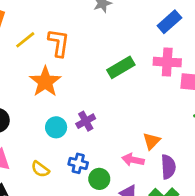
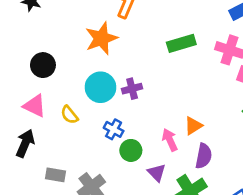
cyan circle: (56, 127) -> (100, 87), size x1.4
pink arrow: (133, 160) -> (170, 140), turned 40
yellow semicircle: (40, 169) -> (69, 115), moved

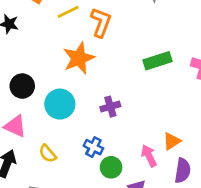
cyan circle: (100, 87) -> (60, 104), moved
yellow semicircle: (69, 115) -> (48, 154), moved

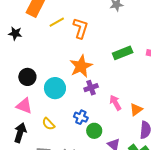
orange star: (79, 58) -> (81, 66), moved
pink arrow: (149, 156) -> (115, 103), moved

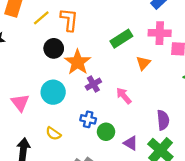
black circle: (27, 77) -> (54, 48), moved
pink triangle: (24, 106) -> (20, 103), moved, turned 42
orange triangle: (136, 110) -> (143, 63), moved

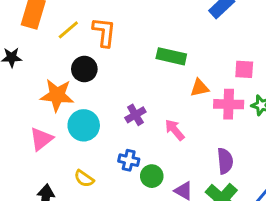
pink cross: (160, 33) -> (229, 104), moved
green rectangle: (121, 39) -> (171, 56), turned 45
orange star: (78, 62) -> (57, 95), moved, turned -30
orange triangle: (143, 63) -> (200, 88), turned 35
pink triangle: (20, 103) -> (41, 139), turned 30

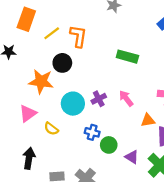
orange triangle: (200, 88) -> (148, 120), moved
cyan circle: (84, 125) -> (73, 104), moved
pink arrow: (175, 130) -> (126, 98), moved
yellow semicircle: (84, 179) -> (51, 129), moved

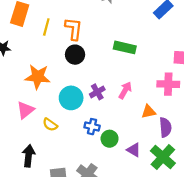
yellow line: (52, 33) -> (46, 27), turned -35
black circle: (62, 63) -> (75, 55), moved
pink arrow: (126, 98) -> (125, 90), turned 70

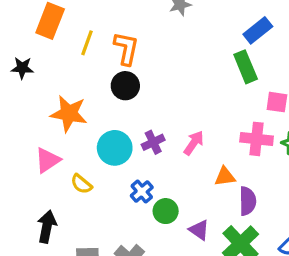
green rectangle: (125, 47) -> (246, 67), moved, turned 50
blue cross: (92, 127) -> (142, 192), turned 32

